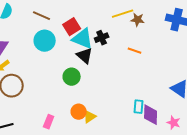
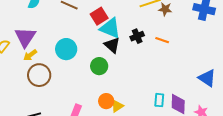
black cross: (102, 38) -> (137, 36), moved
cyan circle: (45, 41) -> (66, 49), moved
cyan rectangle: (139, 107) -> (159, 100), moved

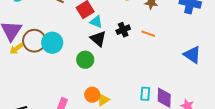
cyan triangle: (110, 28) -> (96, 22), size x0.6
brown circle: (39, 75) -> (34, 41), moved
blue triangle: (207, 78) -> (192, 55), moved

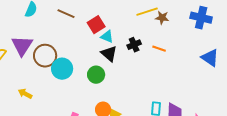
cyan circle: (52, 43) -> (62, 69), moved
yellow arrow: (16, 49) -> (25, 94), moved, turned 64
blue triangle: (192, 55) -> (210, 58), moved

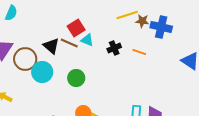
brown line: (66, 14) -> (69, 43), moved
blue cross: (201, 18) -> (161, 27), moved
black triangle: (109, 54) -> (51, 46), moved

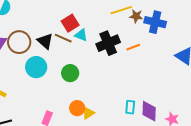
black cross: (114, 48) -> (108, 43), size x1.6
orange line: (139, 52) -> (133, 47), turned -40
brown circle: (25, 59) -> (19, 42), moved

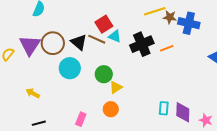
yellow triangle: (88, 113) -> (116, 87), moved

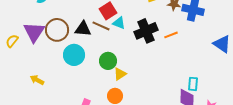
black triangle: (79, 42) -> (83, 29), turned -36
cyan rectangle: (164, 108) -> (193, 84), moved

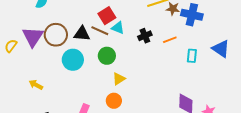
black cross: (146, 31) -> (145, 36), size x0.6
green circle: (108, 61) -> (107, 56), moved
cyan rectangle: (193, 84) -> (192, 56), moved

